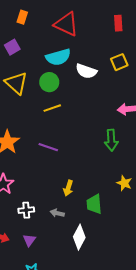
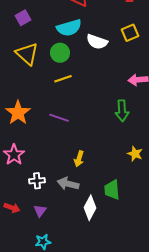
green trapezoid: (94, 204) -> (112, 190), moved
gray arrow: (57, 213) -> (68, 184), size x1.5

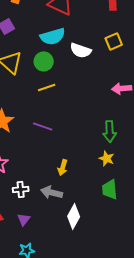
green arrow: (122, 111) -> (110, 131), moved
yellow star: (135, 154) -> (107, 158), moved
green trapezoid: (112, 190) -> (110, 189), moved

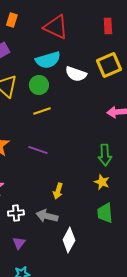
yellow square: (114, 41) -> (109, 65), size x1.4

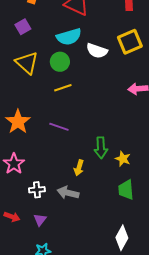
green arrow: (105, 155) -> (101, 148), moved
white diamond: (69, 240) -> (122, 238), moved

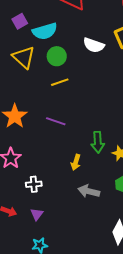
cyan semicircle: (69, 37) -> (45, 31), moved
gray arrow: (68, 193) -> (89, 191), moved

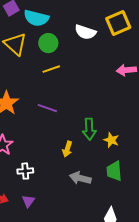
cyan semicircle: (45, 31) -> (36, 18), turned 30

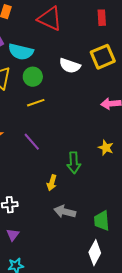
purple line: (47, 108) -> (32, 142), turned 30
yellow star: (111, 140) -> (106, 148), moved
green trapezoid: (114, 171) -> (102, 221), moved

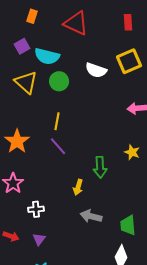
yellow line: (36, 103) -> (57, 121), moved, turned -60

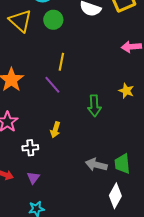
yellow line: (57, 121) -> (61, 62), moved
yellow arrow: (78, 187) -> (55, 130), moved
gray arrow: (91, 216) -> (96, 165), moved

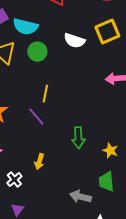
yellow star: (126, 91) -> (110, 151), moved
white cross: (30, 148) -> (14, 180), turned -35
green trapezoid: (122, 164) -> (106, 182), moved

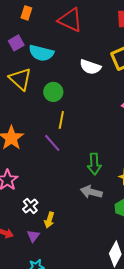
green circle: (37, 52) -> (53, 92), moved
yellow arrow: (39, 162) -> (49, 220), moved
gray arrow: (80, 197) -> (91, 192), moved

